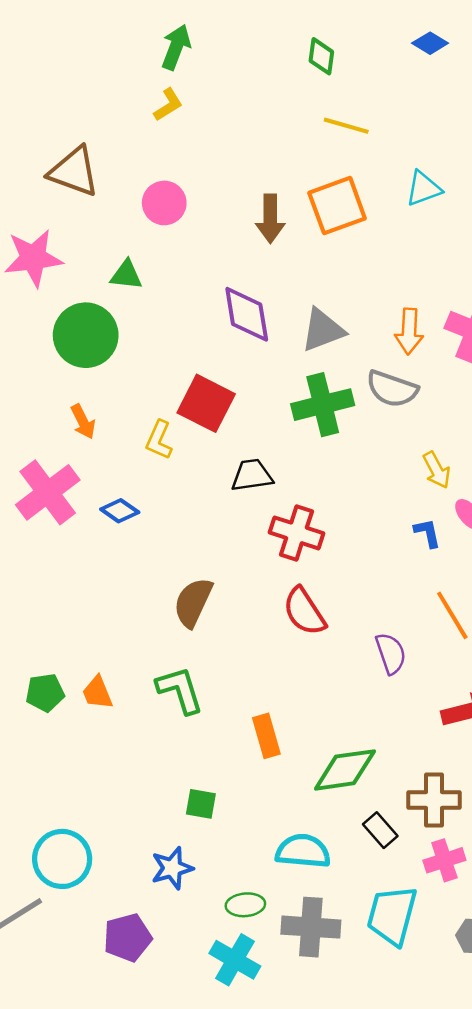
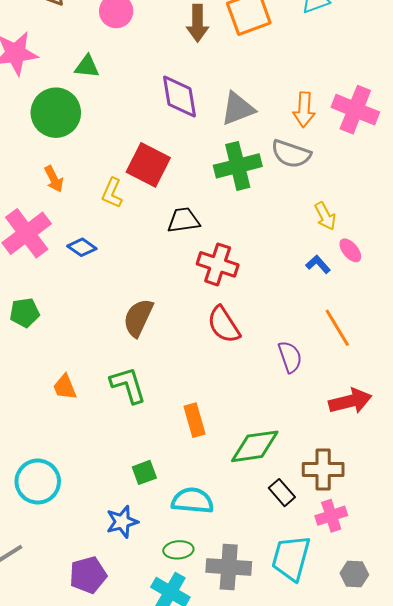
blue L-shape: (427, 533) -> (318, 264), turned -30
green pentagon: (45, 693) -> (25, 313), moved
green square: (201, 804) -> (144, 472), turned -30
cyan semicircle: (303, 851) -> (192, 501), moved
cyan circle: (62, 859) -> (38, 482), moved

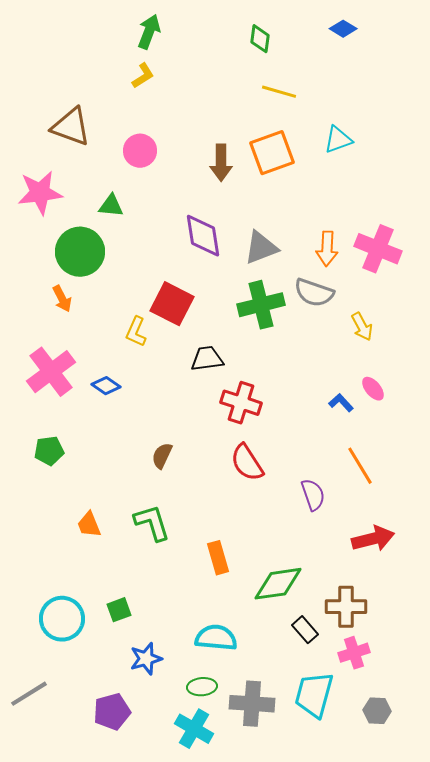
orange arrow: (54, 179) -> (62, 299), moved
yellow arrow: (325, 216) -> (362, 327), moved
brown semicircle: (138, 318) -> (162, 456), size x0.7
green square: (144, 472) -> (119, 610), moved

